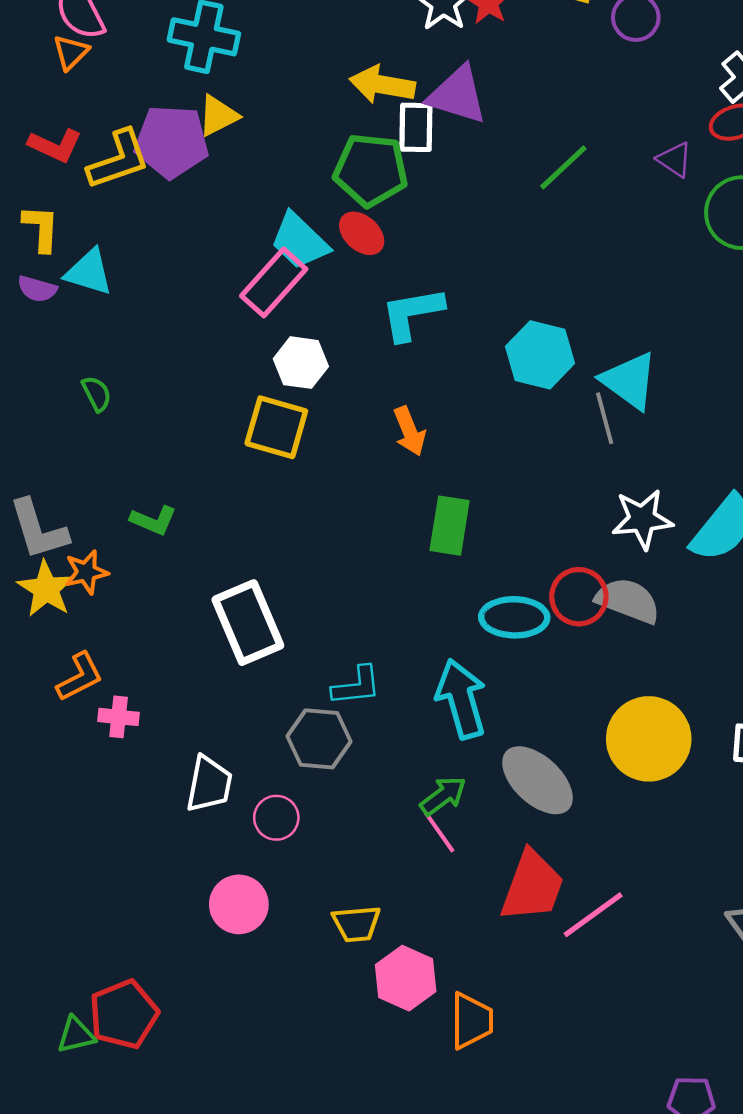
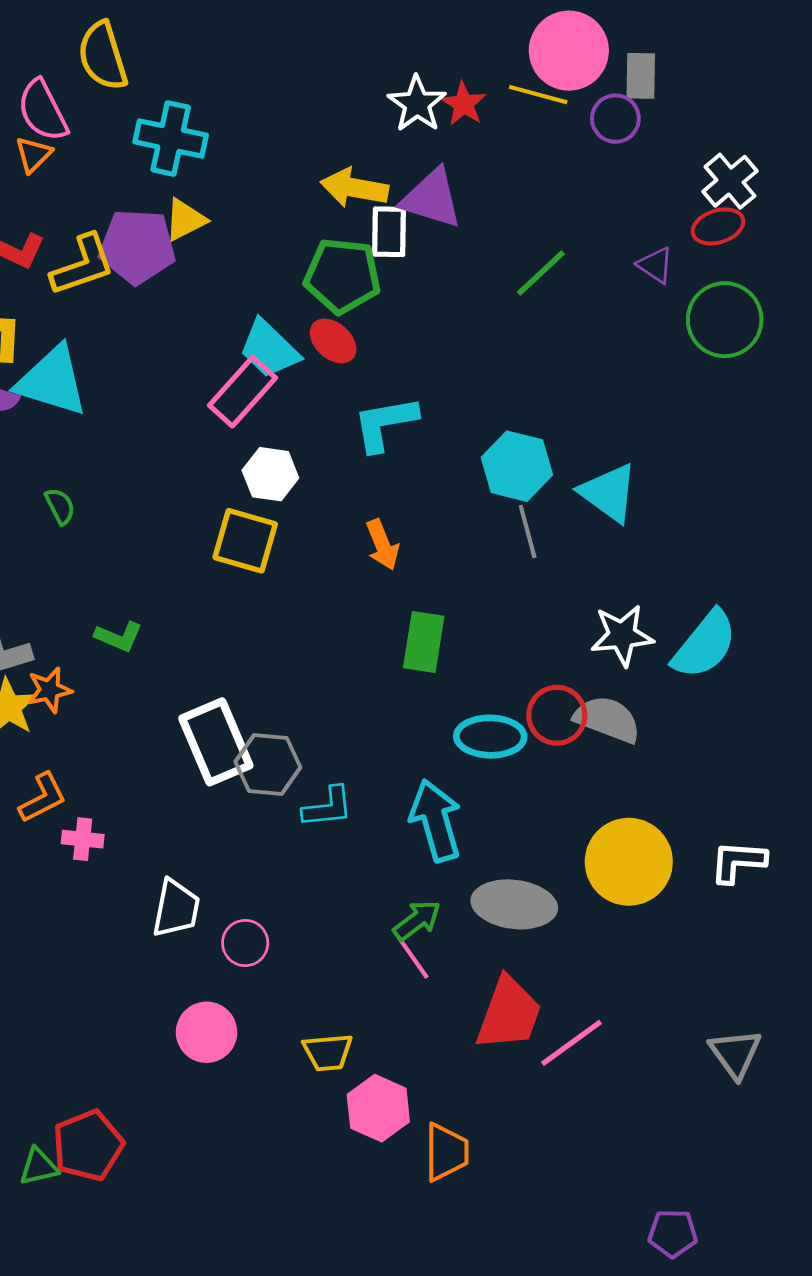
cyan triangle: (89, 272) -> (52, 381), size x1.5
gray line: (605, 418) -> (528, 531), moved
gray hexagon: (319, 739) -> (268, 765), moved
gray ellipse: (537, 780) -> (514, 904), turned -36

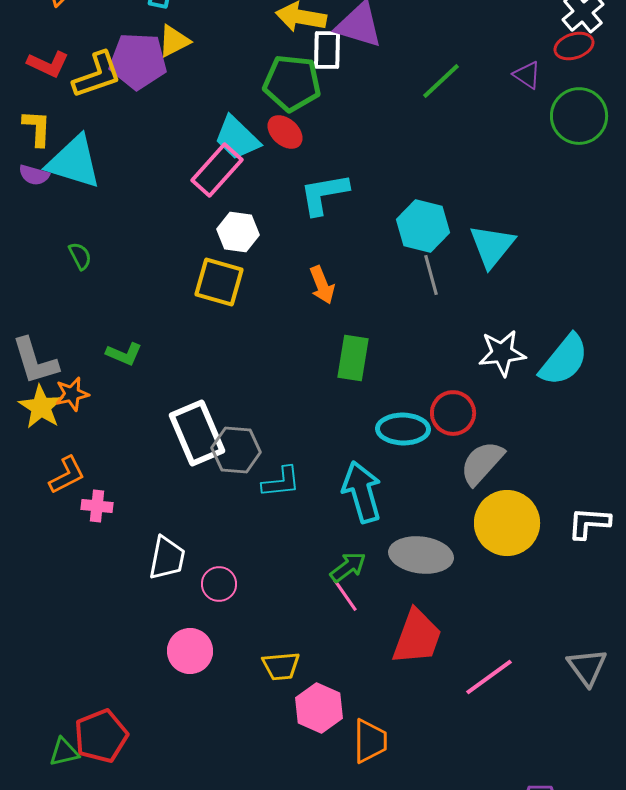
cyan triangle: (609, 493) -> (492, 246), turned 33
gray semicircle: (607, 719) -> (482, 463), moved, turned -69
pink line: (571, 1043) -> (489, 677), moved

